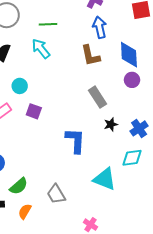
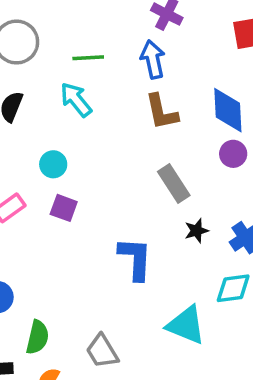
blue arrow: (100, 27) -> (153, 59), moved
cyan circle: (20, 86) -> (53, 164), moved
green semicircle: (19, 186) -> (37, 337), turned -36

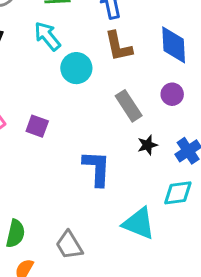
purple circle: (233, 154) -> (172, 94), moved
cyan circle: (53, 164) -> (76, 68), moved, size x1.4

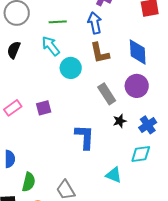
purple circle: (172, 94) -> (137, 86), size x1.5
purple square: (37, 126) -> (44, 108), turned -35
cyan triangle: (139, 223) -> (114, 175), size x0.7

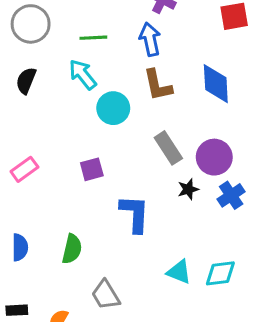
purple circle: (137, 86) -> (214, 157), moved
purple square: (44, 108) -> (92, 169), moved
cyan diamond: (141, 154) -> (220, 273), moved
green semicircle: (29, 182) -> (72, 249), moved

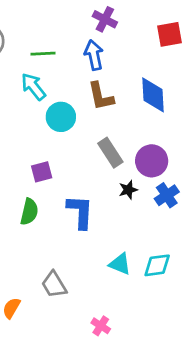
green semicircle: (72, 249) -> (29, 212), moved

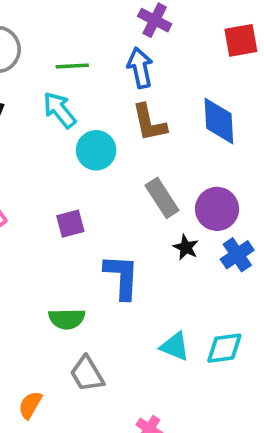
black star: (128, 190) -> (186, 247), turned -30
green semicircle: (29, 212) -> (67, 319), moved, turned 76

